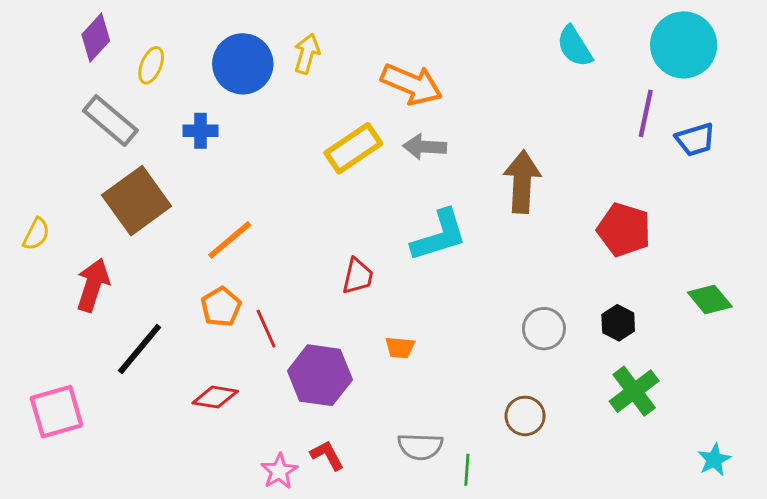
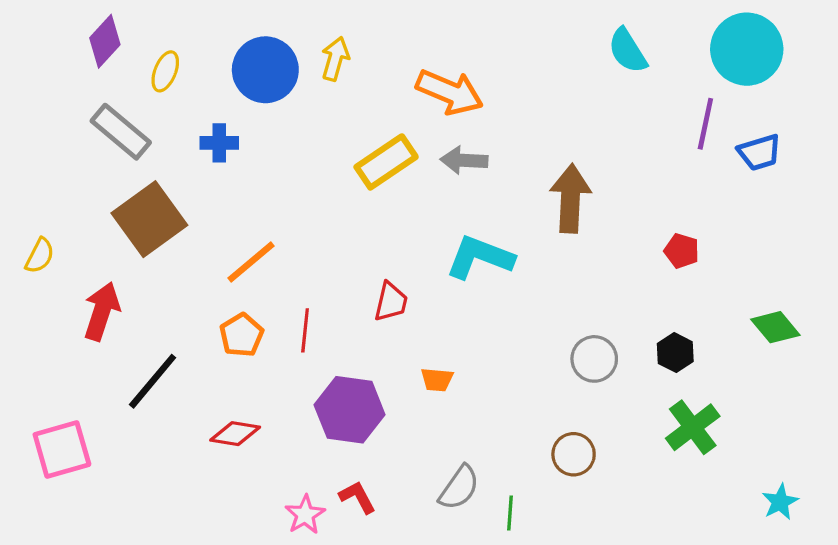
red pentagon: (624, 230) -> (682, 251), size x0.6
cyan L-shape: (439, 236) -> (480, 257), turned -142
red line: (266, 329) -> (305, 330), moved, turned 30
gray semicircle: (420, 446) -> (459, 488), turned -57

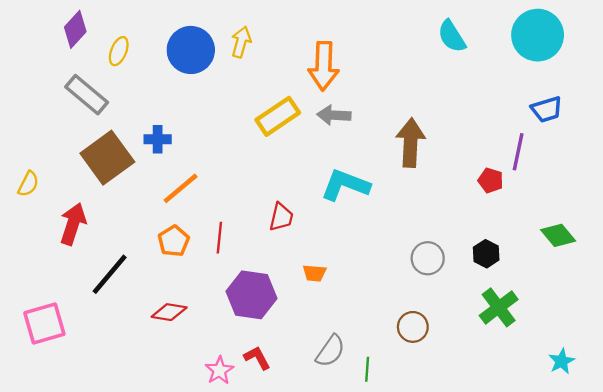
orange arrow: (450, 92) -> (324, 66), turned 69
purple line: (705, 124) -> (518, 152), moved
blue cross: (219, 143) -> (158, 139), moved

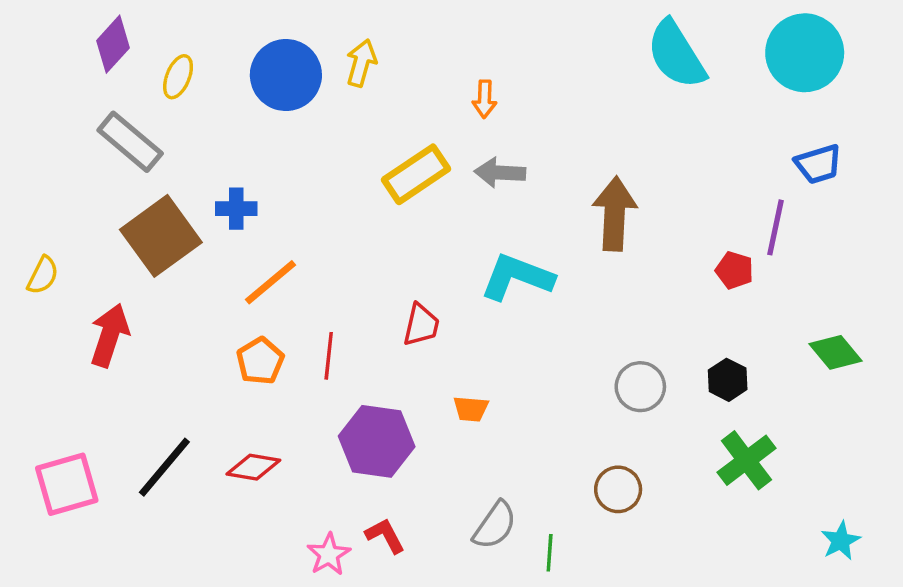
cyan semicircle: (452, 36) -> (676, 54), size x1.4
orange arrow: (324, 66) -> (485, 99), size x0.5
black line: (110, 274) -> (164, 467), moved

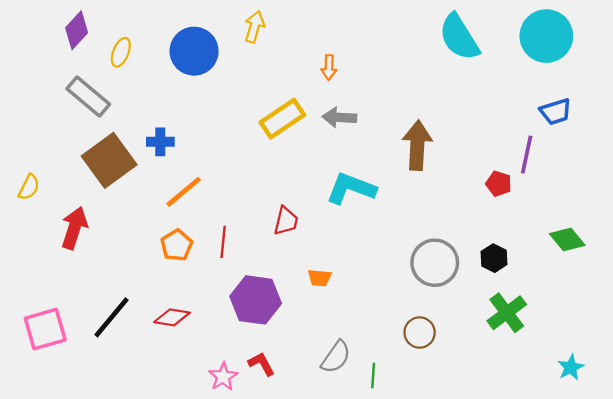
yellow arrow: (361, 63) -> (255, 27), moved
gray circle: (640, 387) -> (435, 263), size x1.4

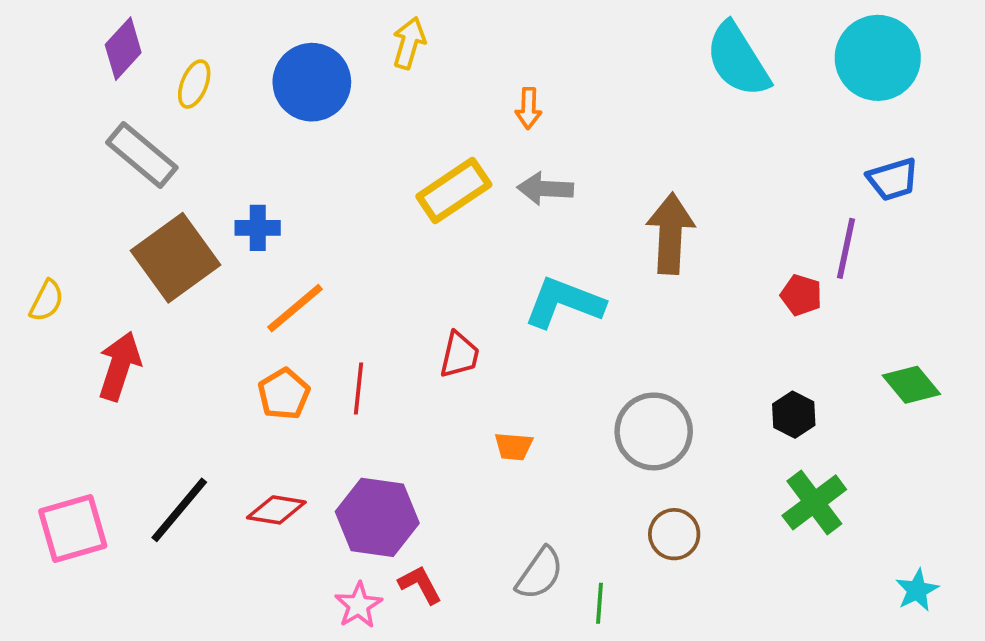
gray circle: (435, 263) -> (654, 431), moved
purple hexagon: (256, 300) -> (377, 517), moved

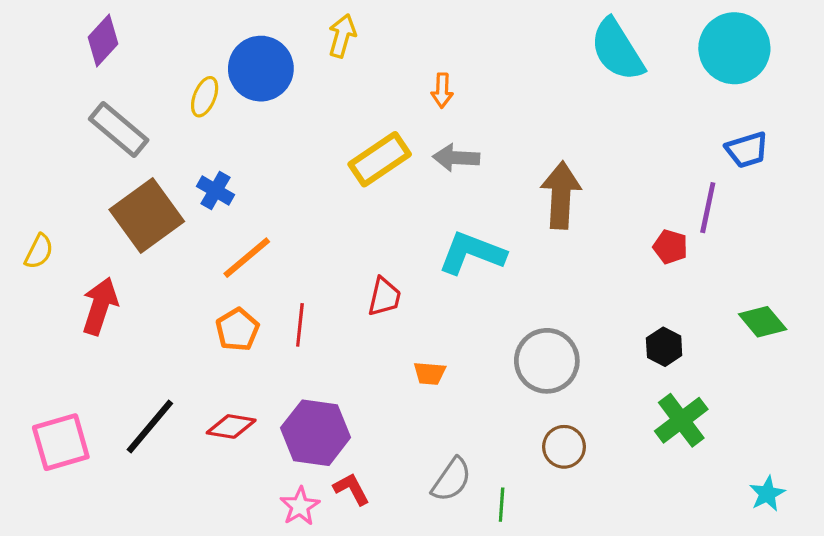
yellow ellipse: (194, 84) -> (205, 97), moved
blue cross: (258, 228) -> (216, 190), turned 30

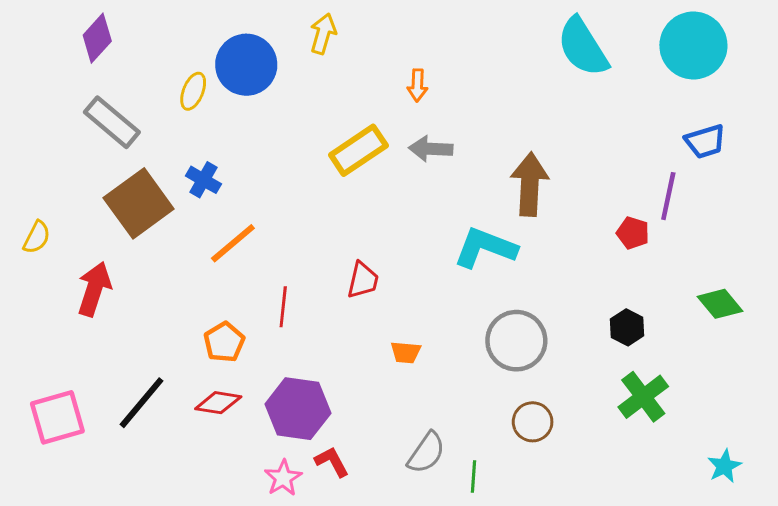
cyan L-shape: (472, 253) -> (485, 248), moved
orange pentagon: (237, 330) -> (224, 342), moved

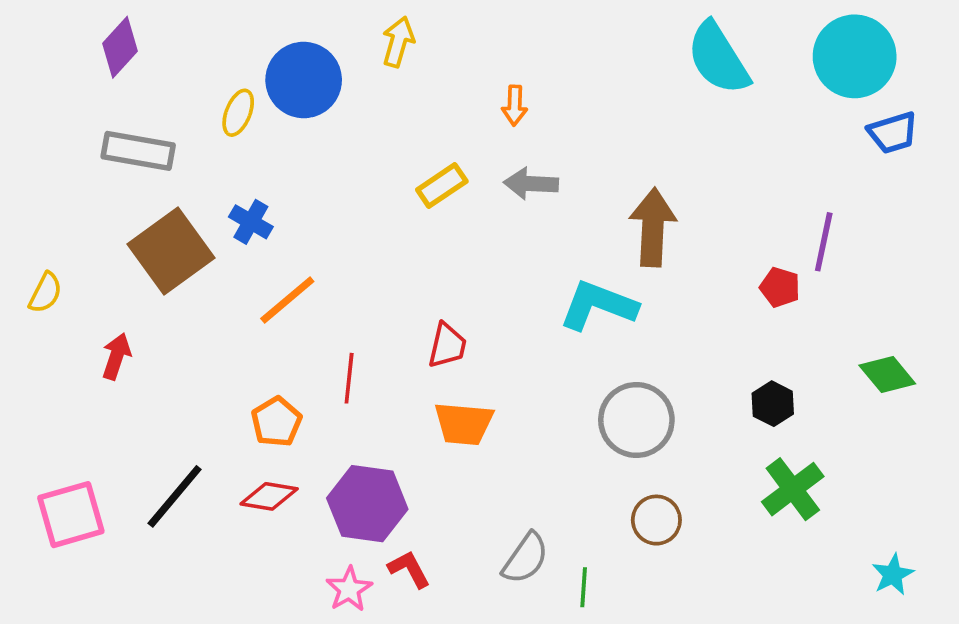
gray rectangle: (112, 122) -> (138, 151), turned -30
blue trapezoid: (705, 141) -> (893, 133), moved
yellow rectangle: (358, 150) -> (442, 185), size x0.7
red arrow: (94, 289) -> (116, 356), size x0.7
orange trapezoid: (406, 352) -> (464, 424), moved, size x1.6

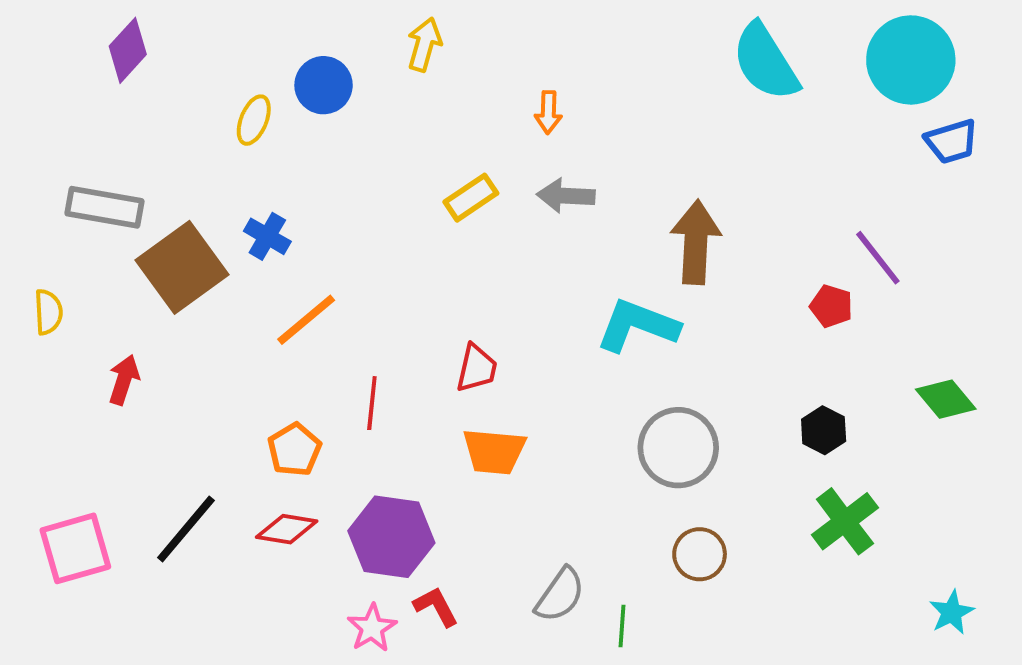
blue circle: (304, 80) -> (324, 85), size x0.7
gray rectangle: (138, 151) -> (104, 207), moved
purple line: (824, 242) -> (878, 258), turned -50
yellow semicircle: (45, 293) -> (48, 312), turned -30

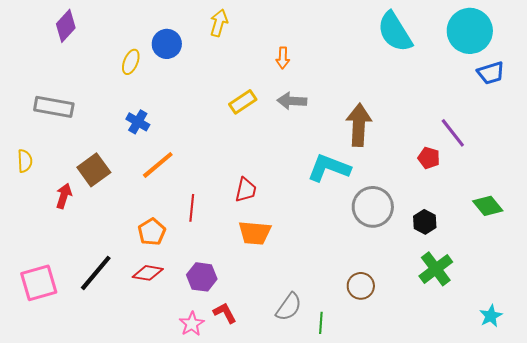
brown square: (182, 267) -> (94, 170), moved, size x0.7
gray circle: (678, 448) -> (373, 207), moved
purple hexagon: (391, 537) -> (202, 277), size x0.7

